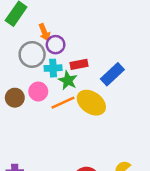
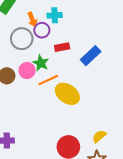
cyan cross: (53, 68) -> (55, 15), moved
green star: (68, 80) -> (41, 63), moved
yellow ellipse: (91, 103) -> (67, 94), moved

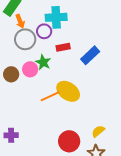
cyan cross: (55, 15) -> (56, 17), size x1.5
orange arrow: (32, 20) -> (20, 21), moved
orange line: (48, 80) -> (50, 96), moved

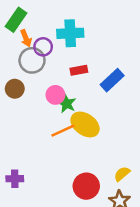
purple circle: (44, 31) -> (43, 47), moved
green star: (43, 62) -> (67, 104), moved
pink circle: (30, 69) -> (55, 95), moved
brown circle: (11, 74) -> (15, 89), moved

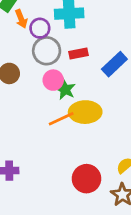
gray circle: (32, 60) -> (47, 51), moved
yellow ellipse: (85, 124) -> (85, 112), turned -36

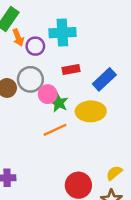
gray circle: (47, 51) -> (30, 79), moved
yellow ellipse: (85, 112) -> (91, 111), moved

